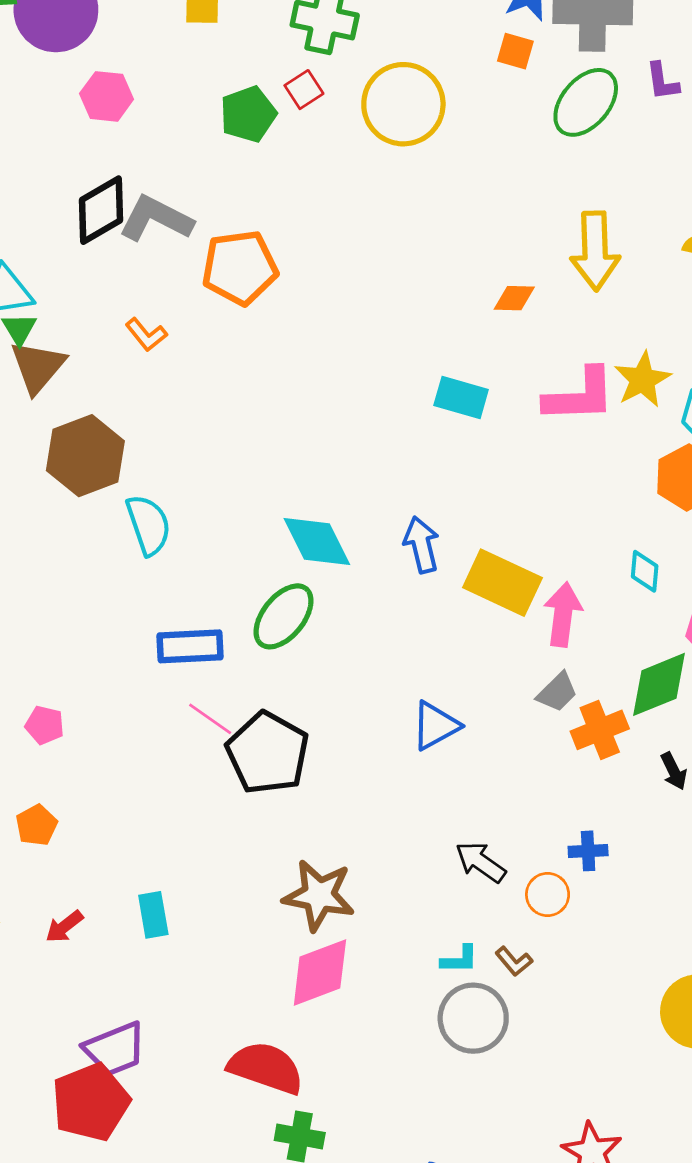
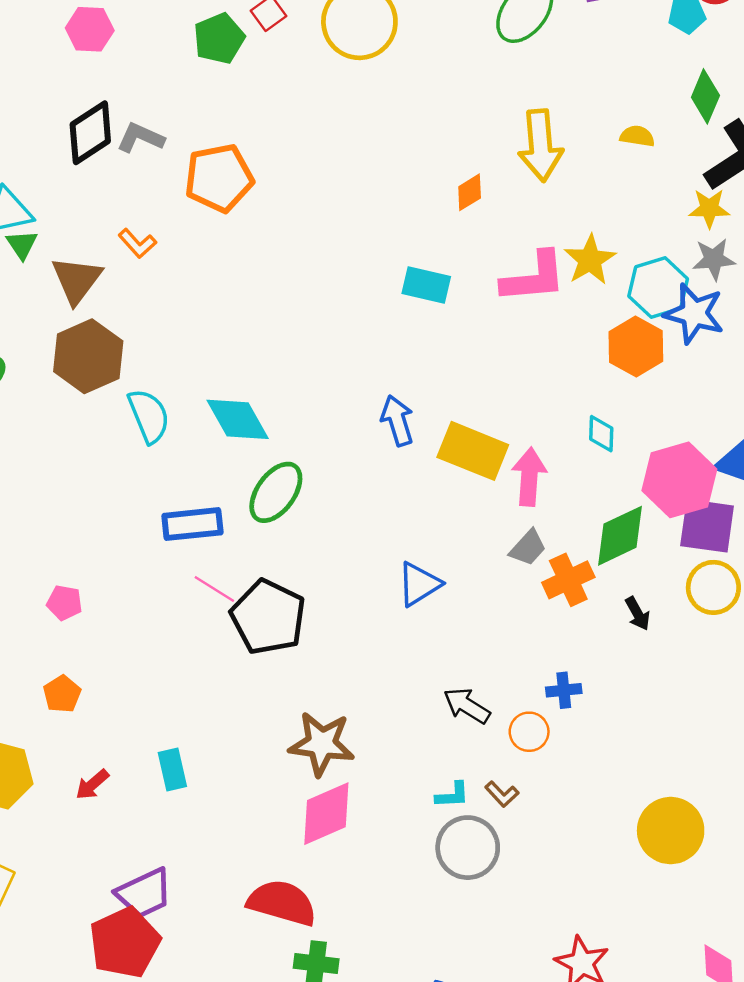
gray L-shape: (156, 219) -> (141, 138), size x0.7
orange diamond: (514, 298) -> (470, 192), turned -30
brown triangle: (38, 367) -> (77, 280), moved
cyan diamond: (317, 542) -> (238, 419), moved

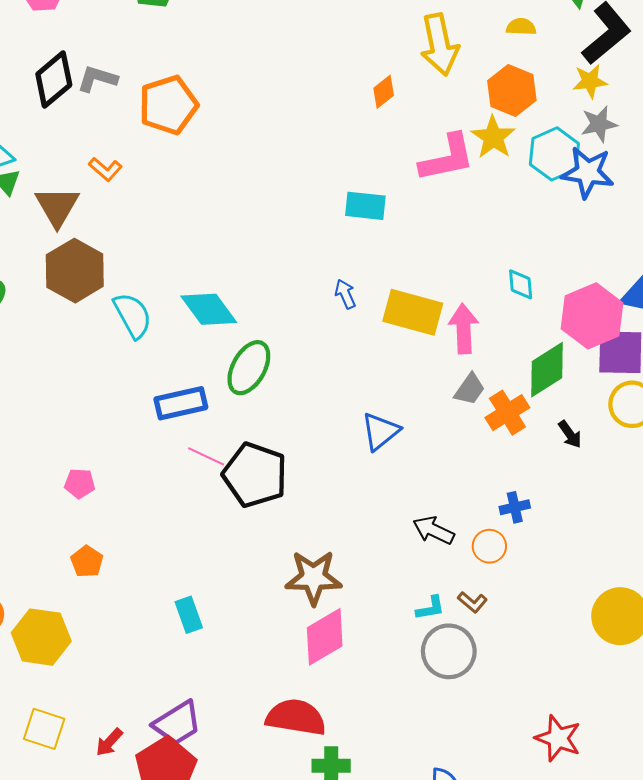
cyan rectangle: (426, 285) -> (365, 206), moved
orange hexagon: (636, 346) -> (512, 90), moved
blue arrow: (397, 421) -> (345, 294), size x0.7
red arrow: (92, 785) -> (109, 742), moved

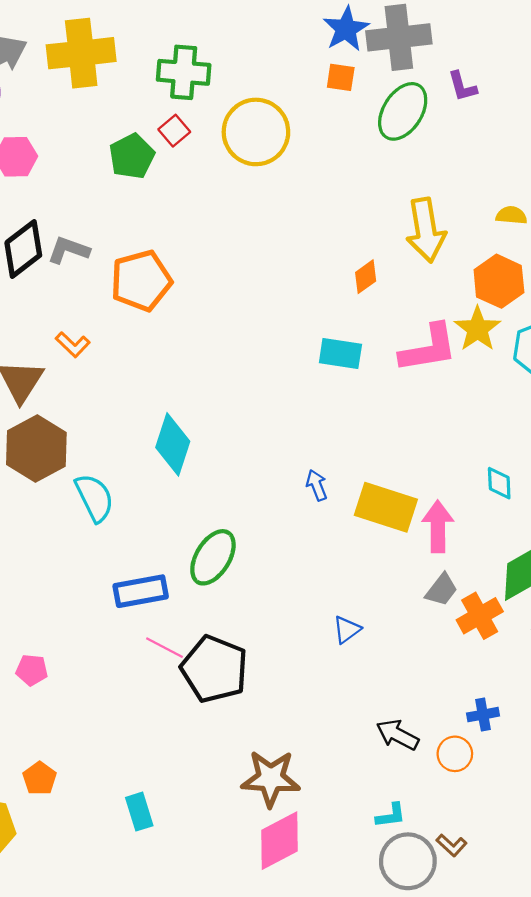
cyan rectangle: (365, 206) -> (340, 354), moved
cyan diamond: (209, 309) -> (173, 444), moved, turned 52
blue triangle: (380, 431) -> (347, 630), size x0.7
orange pentagon: (87, 562) -> (40, 778), moved
brown L-shape: (472, 602) -> (452, 845), moved

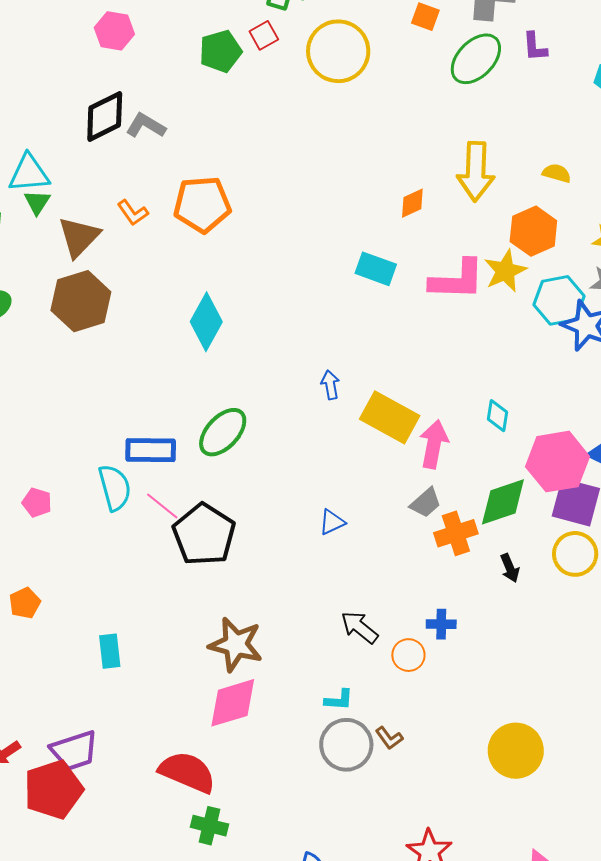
orange pentagon: (141, 281) -> (202, 204), moved
cyan semicircle: (94, 498) -> (115, 488), moved

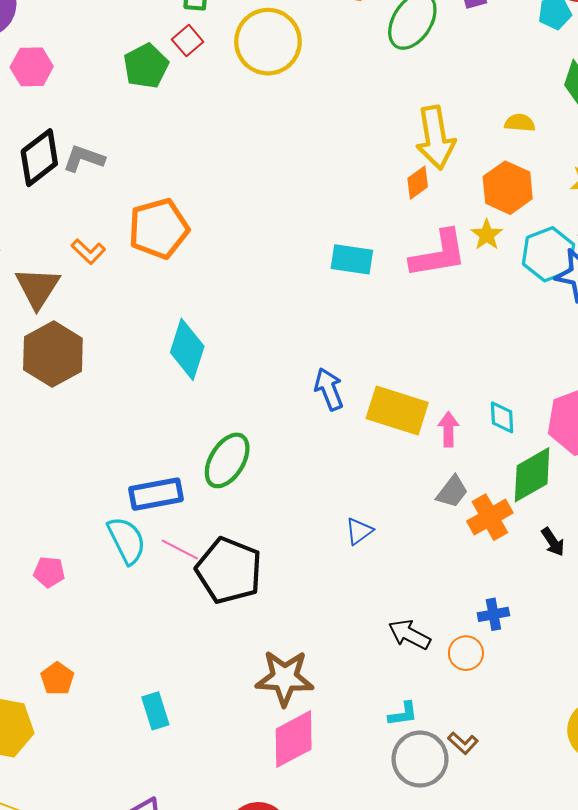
orange diamond: (412, 203) -> (418, 183), moved
yellow star: (505, 271) -> (487, 235), size x0.7
blue arrow: (330, 385) -> (329, 389), size x1.4
cyan diamond: (498, 416) -> (502, 417), moved
pink arrow: (434, 444) -> (448, 429), size x0.7

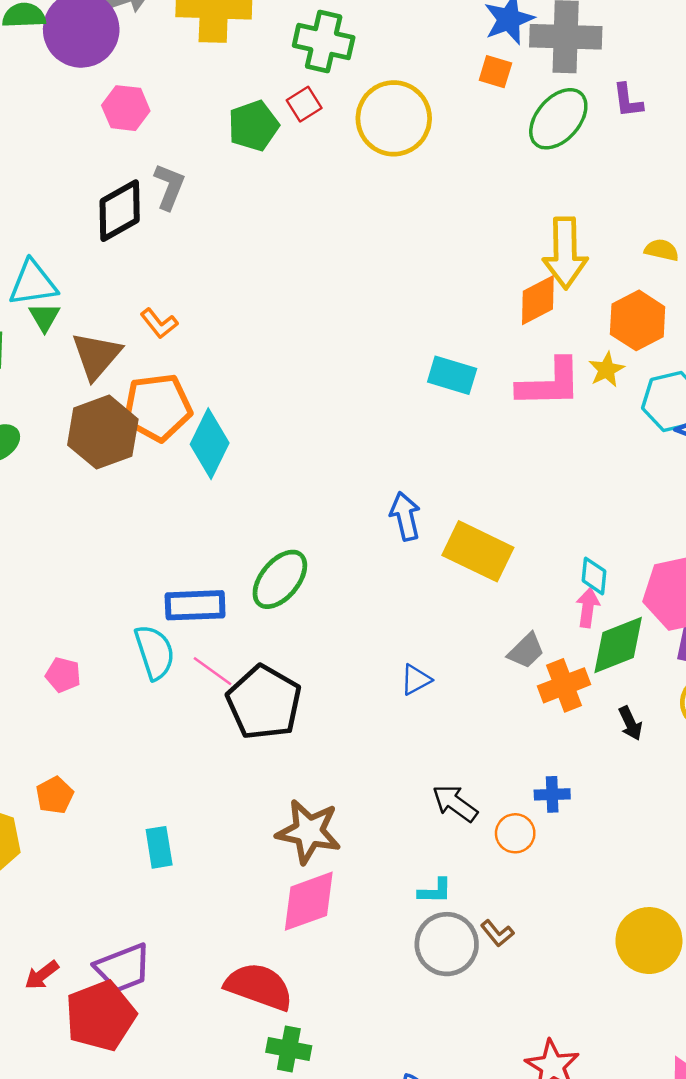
gray L-shape: (84, 159) -> (169, 187), moved, turned 84
orange diamond: (418, 183) -> (538, 300), size x1.4
orange pentagon: (159, 229) -> (157, 407), moved
cyan diamond: (187, 349) -> (210, 444), moved
pink arrow: (448, 429) -> (588, 608), moved

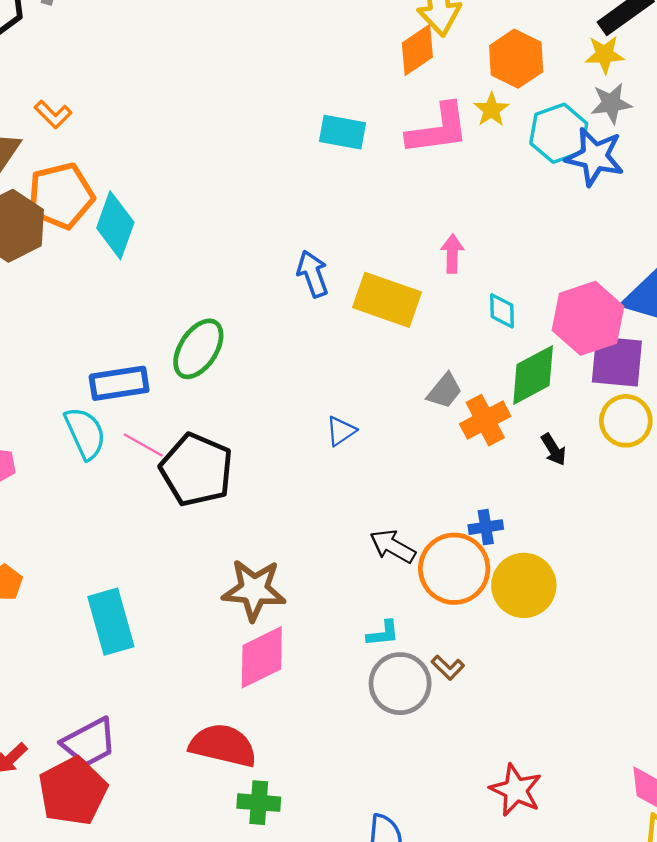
pink arrow: (588, 608) -> (452, 254), moved
orange circle: (515, 833) -> (454, 569), size x1.8
cyan rectangle: (159, 847) -> (111, 622), size x1.6
yellow circle: (649, 941) -> (524, 585), moved

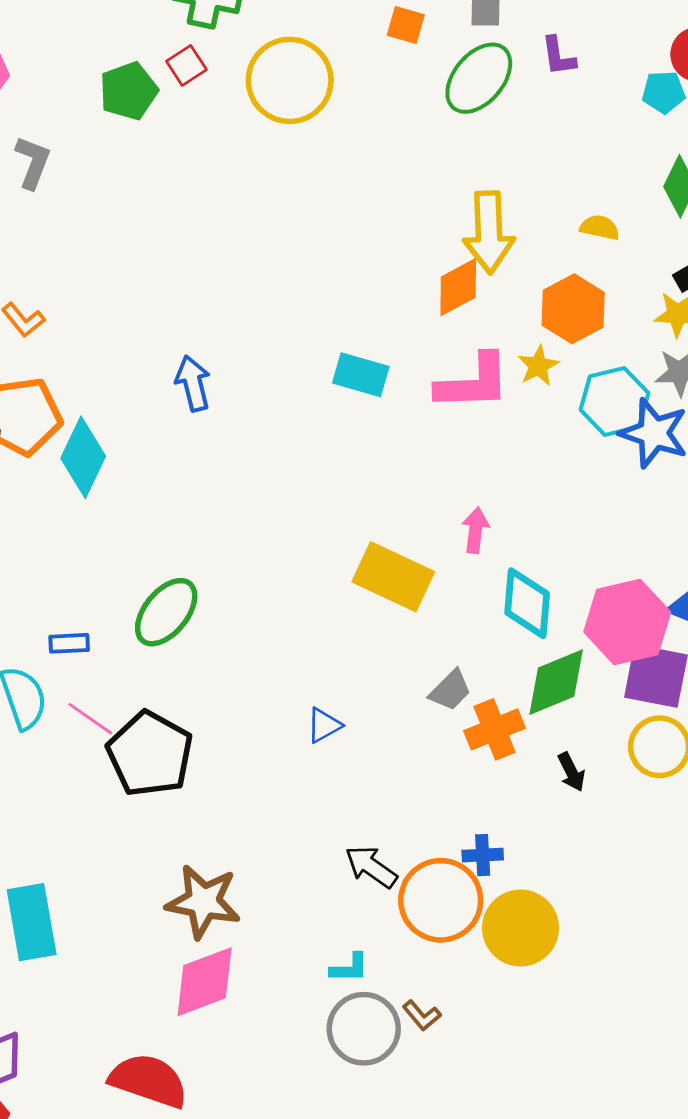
blue arrow: (313, 274) -> (193, 383), moved
cyan diamond: (502, 311) -> (527, 603), size x1.6
blue rectangle: (119, 383) -> (69, 643), size x0.6

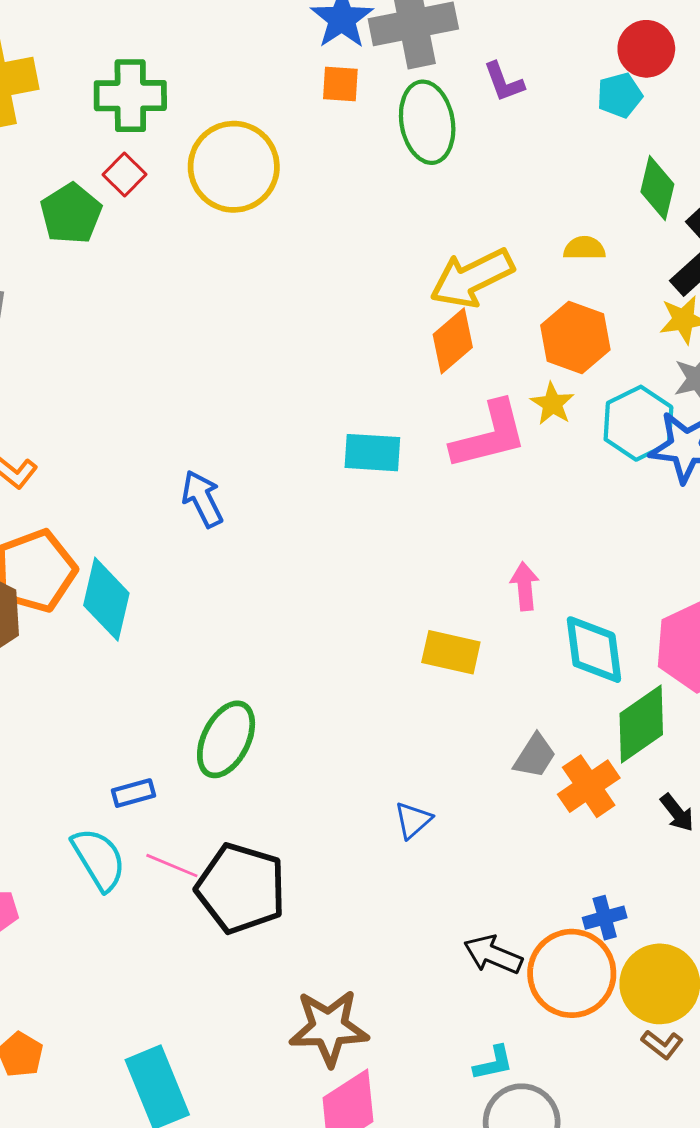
green ellipse: (479, 78) -> (427, 122), turned -38
yellow arrow: (489, 232) -> (472, 278), turned 78
yellow rectangle: (393, 577) -> (451, 652), size x0.7
brown L-shape: (422, 1016) -> (662, 1044), moved

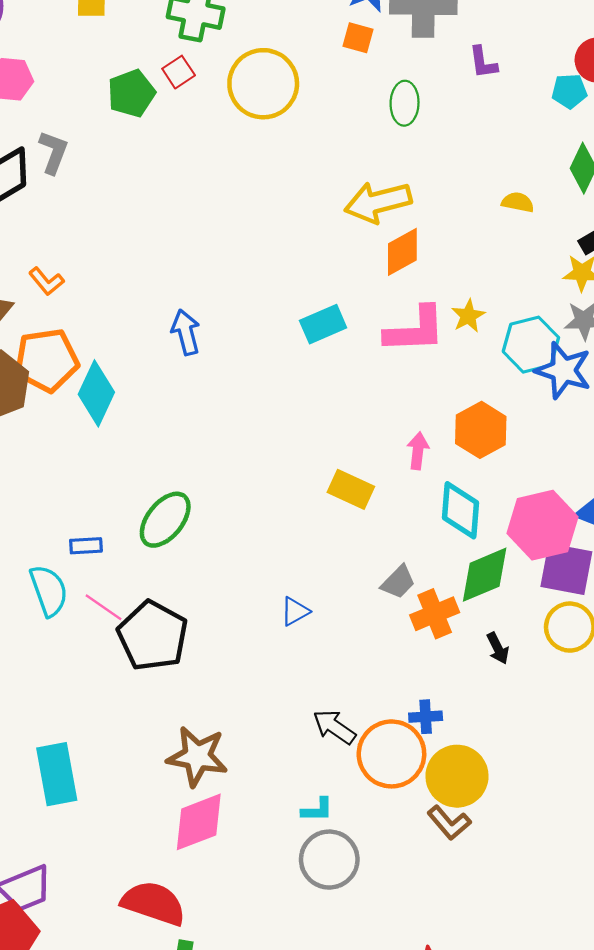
green ellipse: (427, 122) -> (405, 103), moved, size x0.7
yellow arrow: (472, 278) -> (378, 202), moved
orange hexagon: (575, 337) -> (481, 430), moved
cyan rectangle: (372, 453) -> (323, 324), turned -39
brown L-shape: (662, 1044) -> (449, 823), size x1.4

